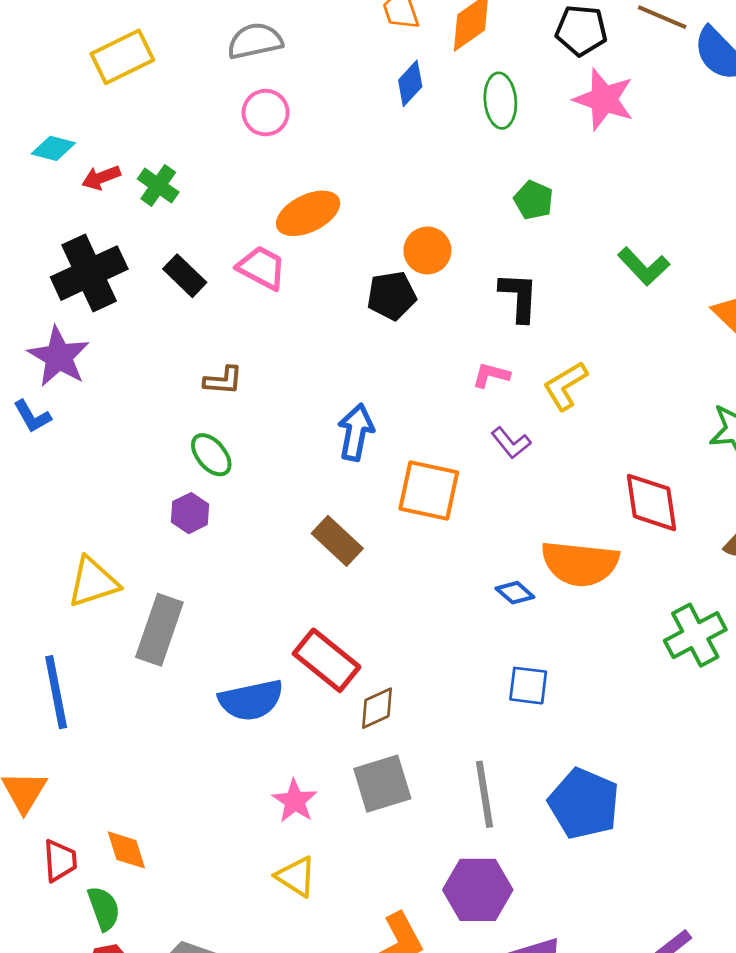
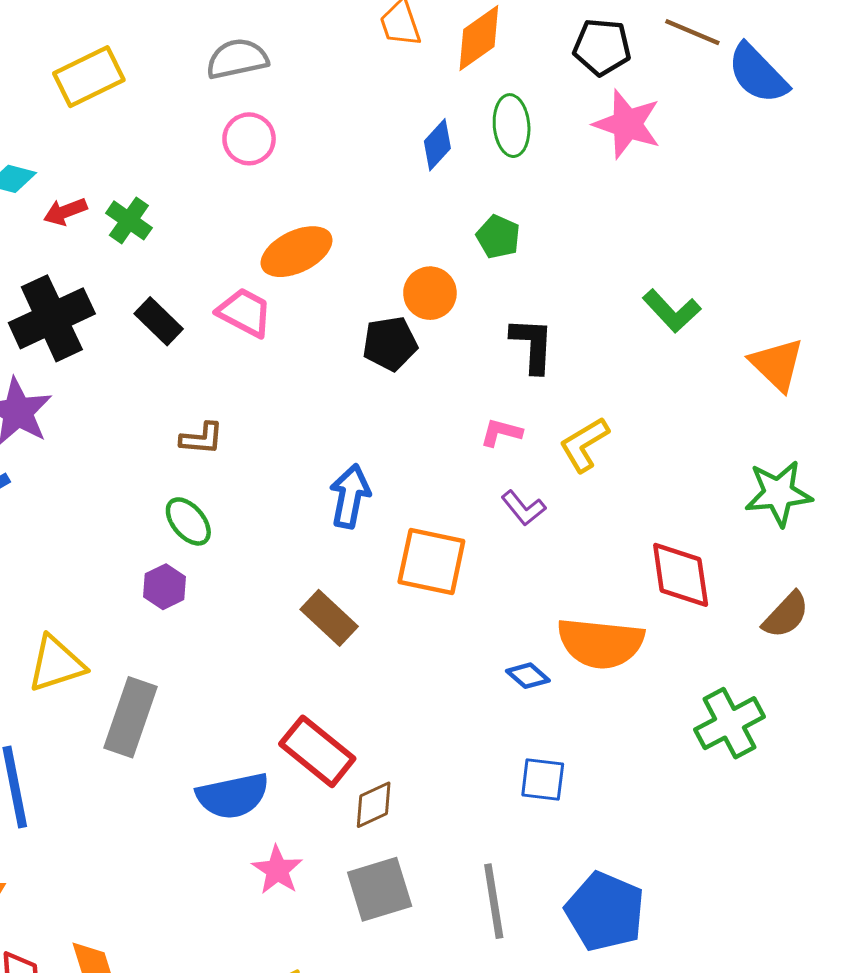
blue diamond: (410, 83) -> (437, 145), moved
green pentagon: (534, 200) -> (498, 237), moved
pink star: (295, 801) -> (277, 870), moved

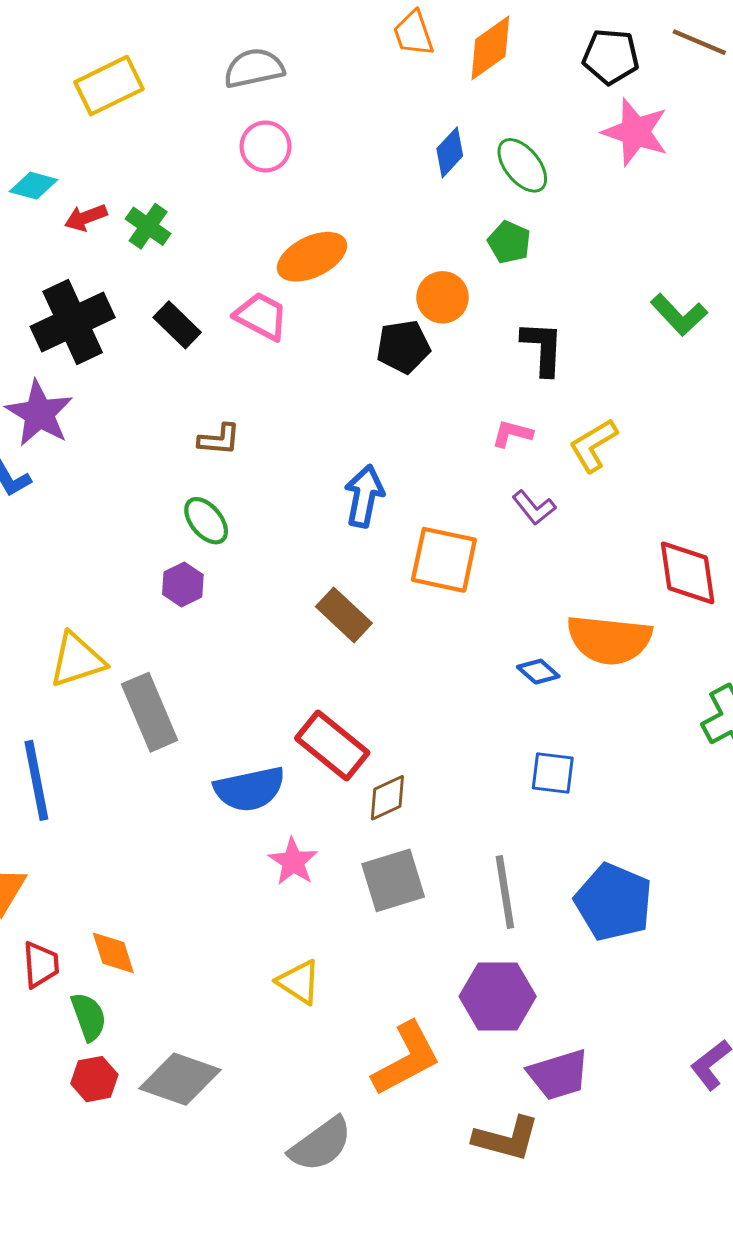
green ellipse: (512, 126) -> (522, 165), moved, turned -34
gray rectangle: (130, 717) -> (150, 712), turned -42

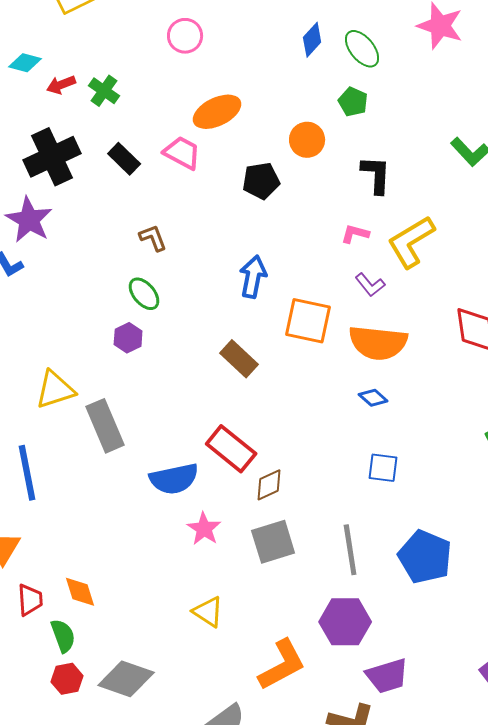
black pentagon: (403, 347) -> (261, 181), moved
brown L-shape: (219, 439) -> (153, 238), turned -116
yellow L-shape: (593, 445) -> (411, 242), size x1.4
orange semicircle: (609, 640) -> (378, 343), moved

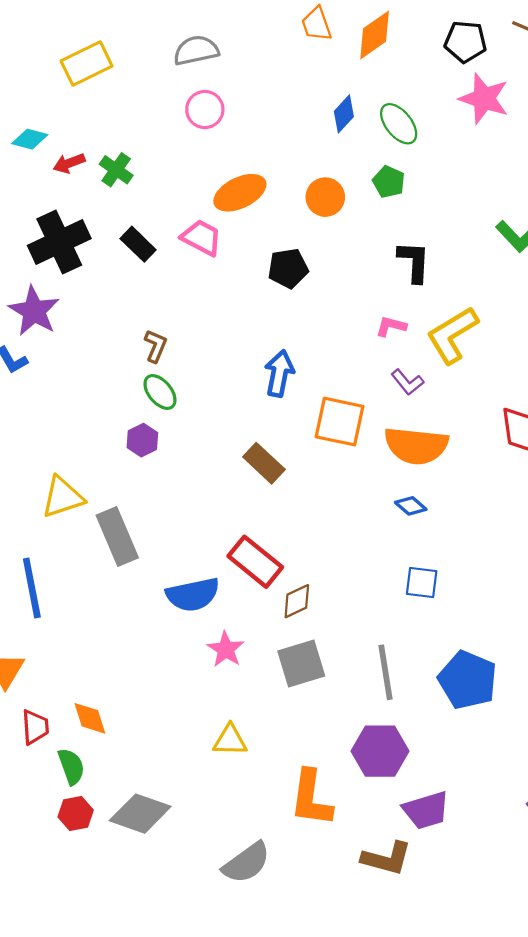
orange circle: (307, 140) -> (325, 197), moved
brown L-shape: (153, 238) -> (156, 346), moved, turned 44
yellow triangle: (208, 612) -> (230, 740), turned -32
orange L-shape: (282, 665) -> (311, 798), turned 126

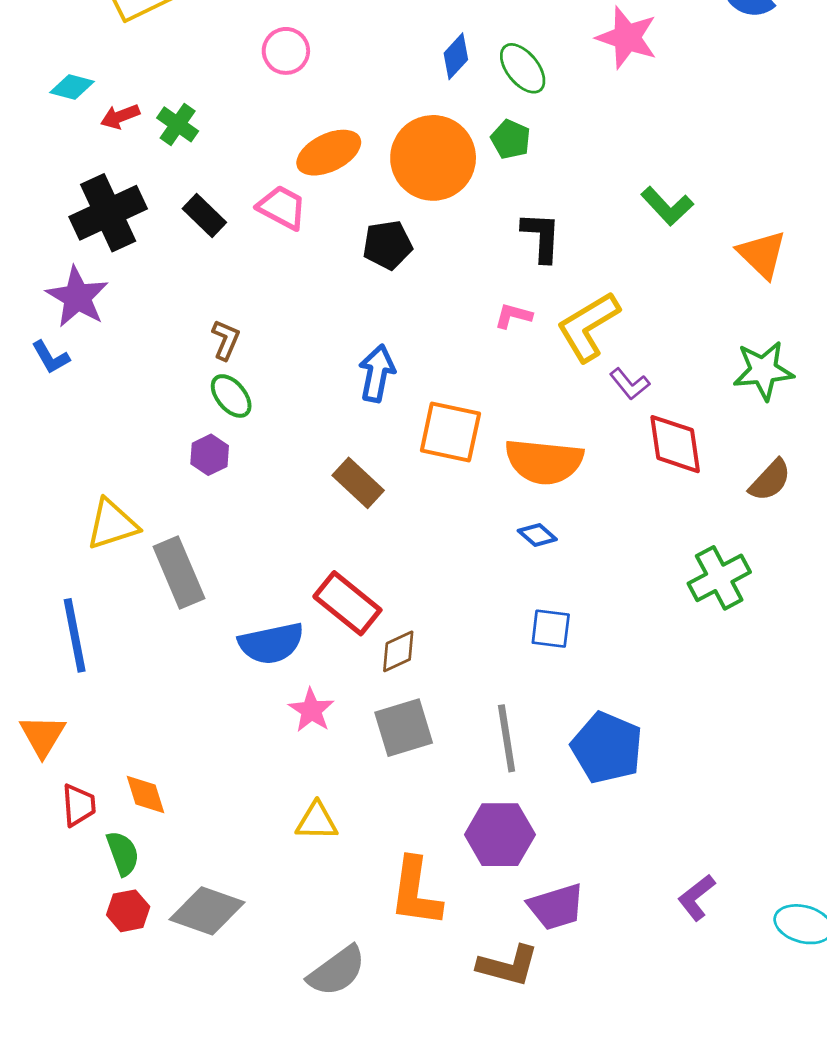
orange circle: (325, 197) -> (433, 158), size x1.8
purple L-shape: (407, 382) -> (630, 384), moved

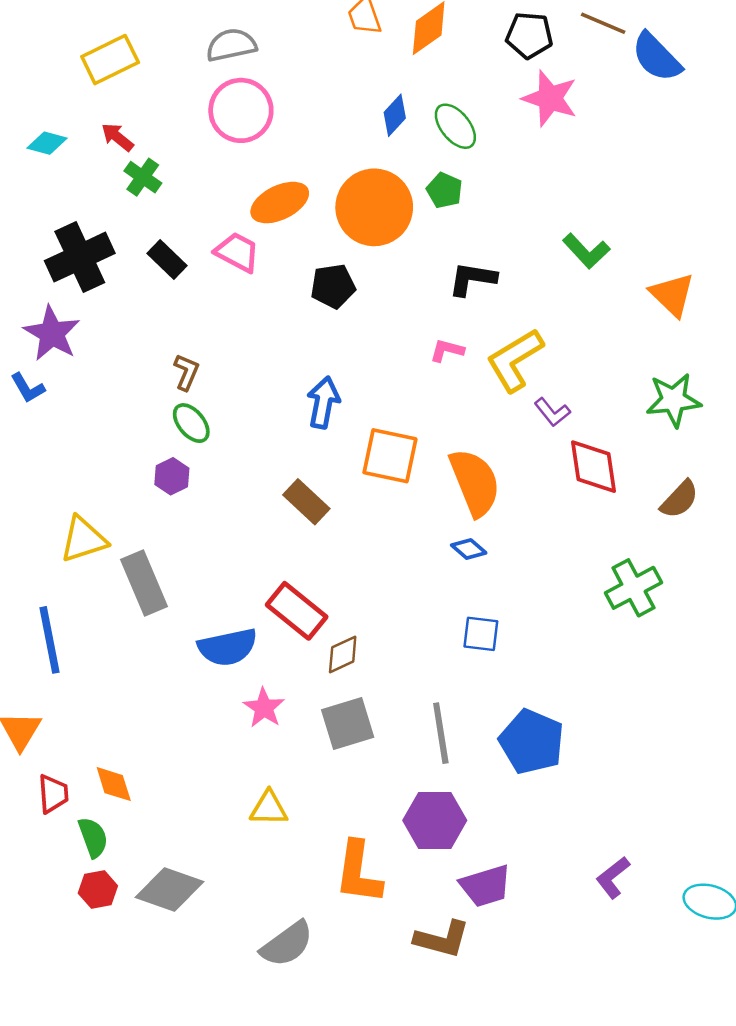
pink circle: (286, 51) -> (241, 110), size x1.5
red arrow: (120, 116) -> (117, 137), moved, turned 60
black L-shape: (541, 237) -> (472, 279), turned -84
orange semicircle: (544, 461) -> (475, 482), turned -118

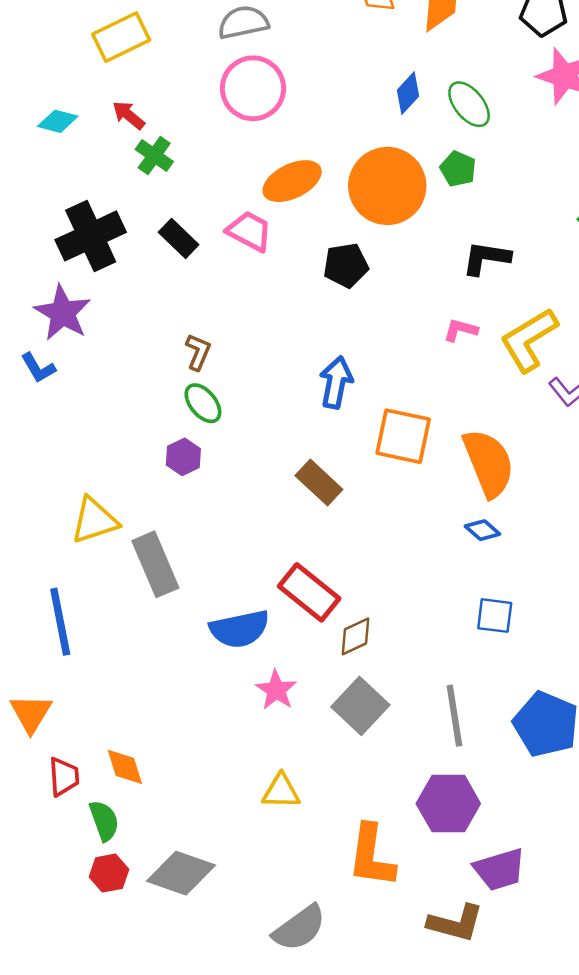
gray square: (348, 724) -> (360, 706), turned -30

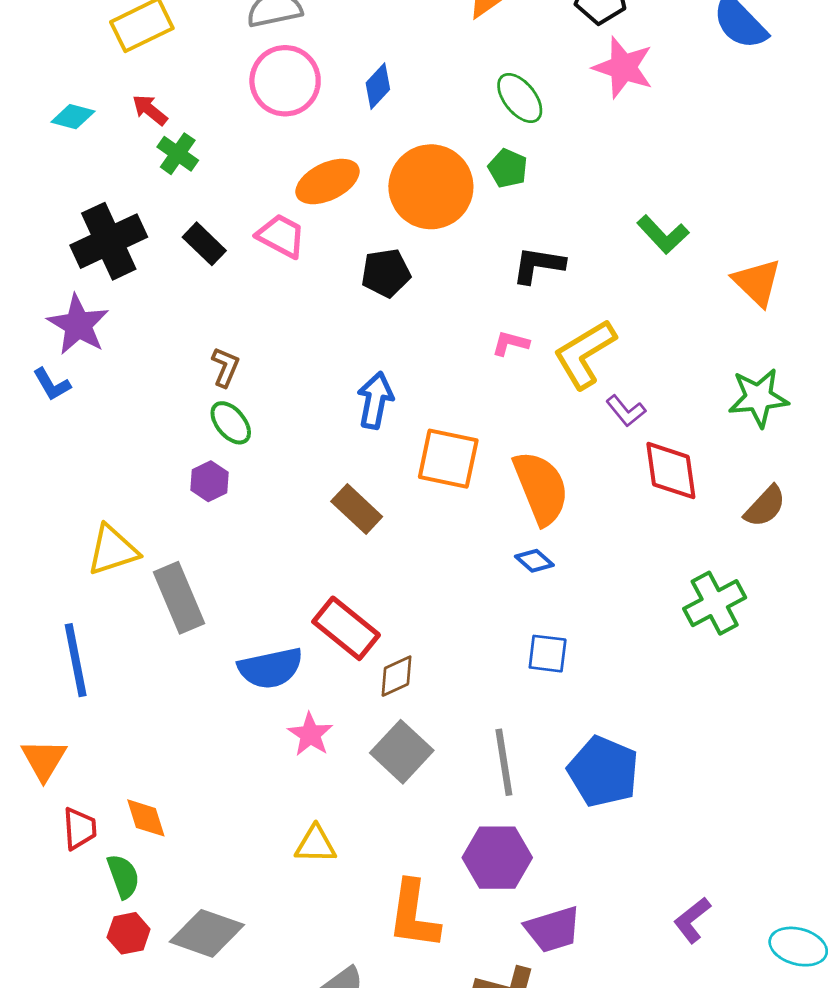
blue diamond: (408, 93) -> (378, 86), moved

